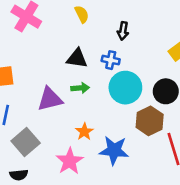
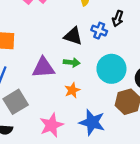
blue cross: (111, 60) -> (99, 31), moved
orange star: (84, 132) -> (72, 90), moved

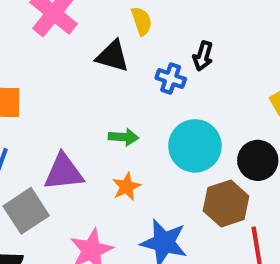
black triangle: (73, 36) -> (112, 56), moved
purple triangle: (43, 68) -> (64, 172), moved

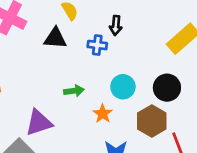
cyan circle: (195, 146) -> (123, 87), size x0.7
orange star: (126, 187) -> (103, 114), moved

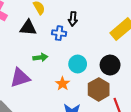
green arrow: (74, 91) -> (40, 57), moved
purple triangle: (39, 123) -> (20, 78), moved

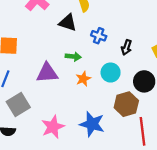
black arrow: (73, 19) -> (126, 47), moved
orange star: (62, 84) -> (83, 79), moved

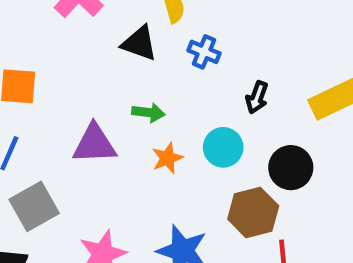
blue cross: (99, 36) -> (204, 52), moved

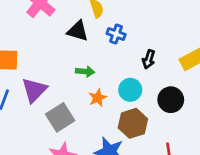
purple triangle: (94, 144) -> (34, 90), moved, turned -40
gray square: (34, 206) -> (60, 117), moved
brown hexagon: (253, 213) -> (133, 123), moved

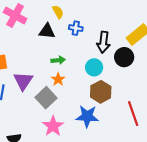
black arrow: (149, 59) -> (103, 42), size x1.5
orange star: (98, 98) -> (58, 79), moved
black circle: (171, 100) -> (124, 57), moved

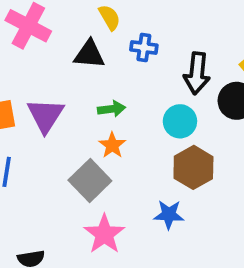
purple triangle: (23, 81) -> (45, 115), moved
blue star: (87, 116) -> (169, 215), size x0.7

